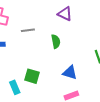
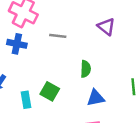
green semicircle: (56, 41) -> (86, 69), moved
blue triangle: (70, 73) -> (96, 98), turned -42

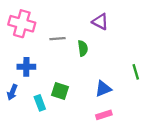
blue cross: (17, 44) -> (26, 67), moved
green semicircle: (86, 69) -> (83, 48), moved

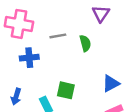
purple triangle: (100, 22) -> (101, 14), turned 42
blue cross: (26, 67) -> (29, 58), moved

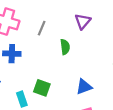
gray line: (58, 36) -> (42, 28), moved, turned -64

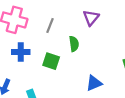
green square: (42, 88) -> (51, 61), moved

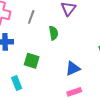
green square: (51, 61) -> (32, 61), moved

